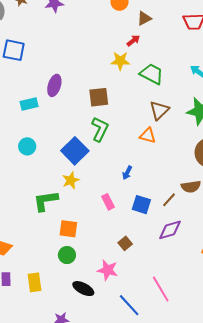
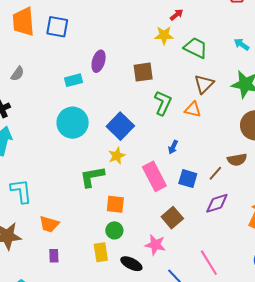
green L-shape: (100, 129) -> (163, 103), moved
cyan circle: (27, 146) -> (73, 123), size x1.8
pink rectangle: (108, 202) -> (154, 176), size x1.8
brown square: (125, 243) -> (172, 218), size x1.5
yellow rectangle: (34, 282) -> (101, 252), moved

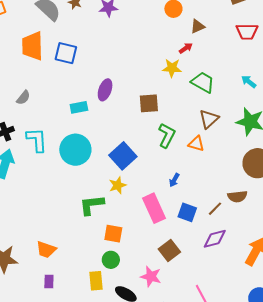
cyan L-shape: (21, 191) -> (37, 140), moved

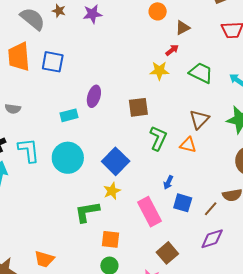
green trapezoid: (203, 82) -> (201, 73), moved
gray semicircle: (23, 98) -> (13, 109), turned 63
blue square: (187, 212) -> (183, 203), moved

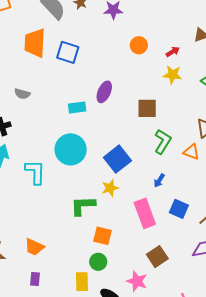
orange circle: (158, 11) -> (139, 45), moved
red arrow: (172, 50) -> (173, 52), moved
cyan L-shape: (29, 150) -> (35, 172), moved
blue arrow: (168, 182) -> (159, 181), moved

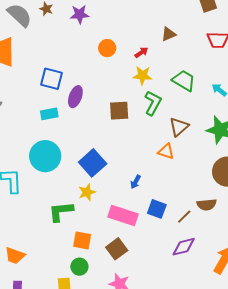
blue square: (68, 52) -> (52, 79), moved
green L-shape: (163, 142) -> (153, 103), moved
pink rectangle: (145, 213) -> (123, 216), turned -48
brown square: (157, 257) -> (117, 249), moved

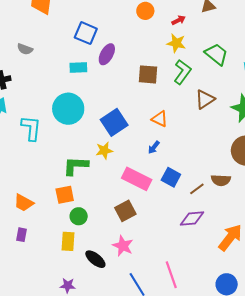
orange triangle: (166, 151) -> (160, 119), moved
orange square: (82, 240) -> (65, 195), moved, turned -30
green circle: (79, 267) -> (79, 216), moved

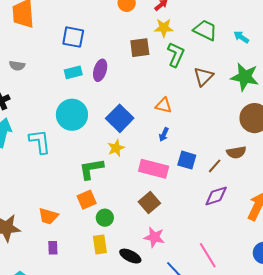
purple ellipse: (107, 54) -> (100, 70), moved
brown square: (148, 74) -> (140, 48), moved

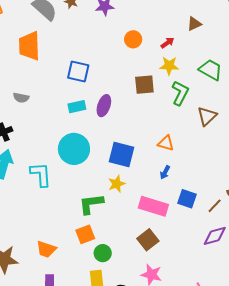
blue square: (120, 118) -> (122, 154), turned -32

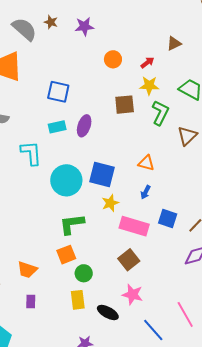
cyan circle: (74, 149) -> (66, 180), moved
cyan L-shape: (41, 174) -> (31, 153), moved
yellow star: (117, 184) -> (110, 203), moved

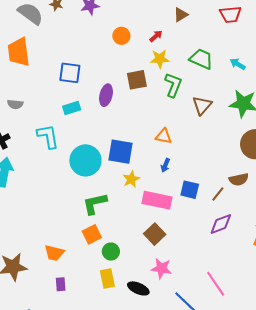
purple ellipse: (84, 126) -> (106, 95), moved

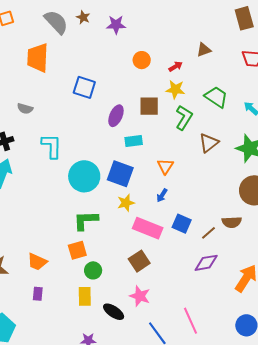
cyan rectangle: (72, 108) -> (134, 141), moved
orange triangle: (164, 136) -> (165, 166), turned 42

